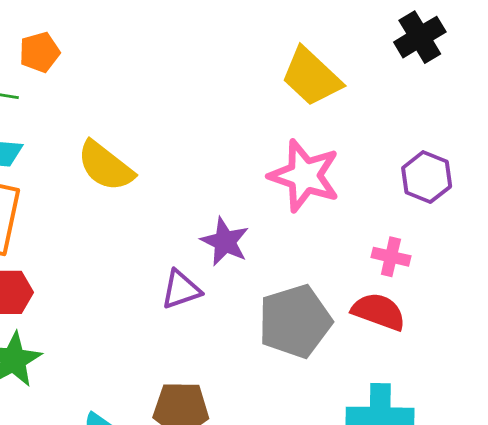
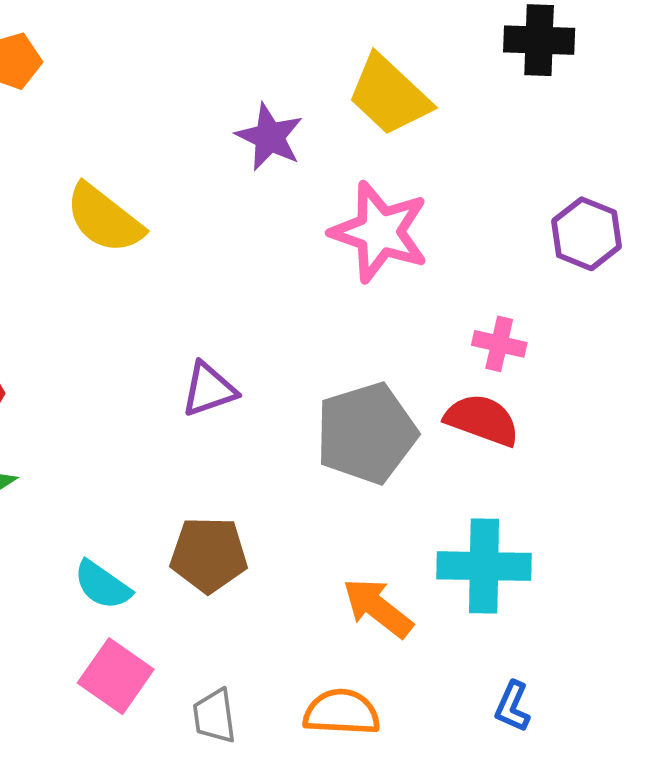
black cross: (420, 37) -> (539, 40), turned 33
purple hexagon: (427, 177) -> (587, 234), moved
purple star: (225, 242) -> (269, 137), moved

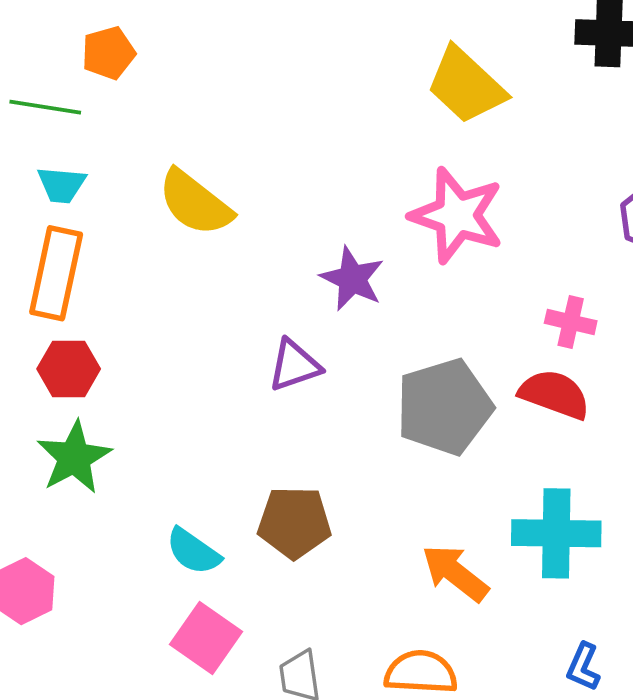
purple star: (269, 137) -> (352, 279), moved

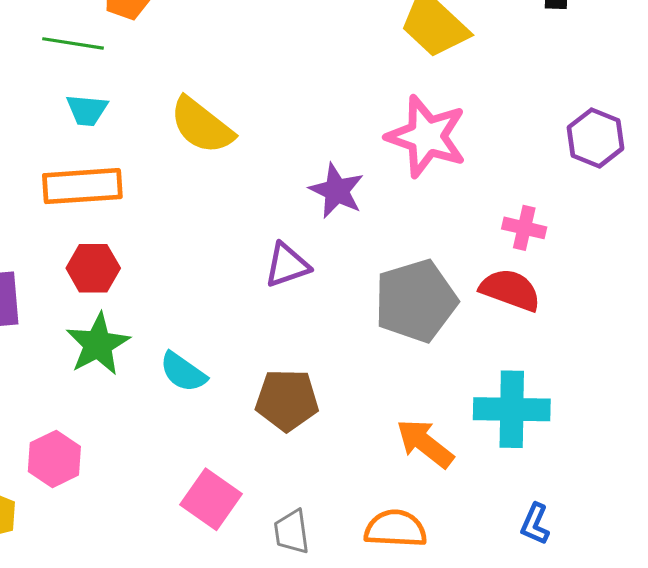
orange rectangle: (56, 273) -> (82, 186), turned 74
cyan semicircle: (193, 551) -> (183, 372), moved

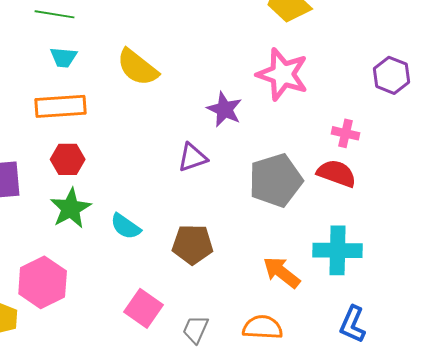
pink hexagon: (54, 459) -> (43, 282), size x1.4
blue L-shape: (535, 524) -> (353, 324), size x1.4
gray trapezoid: (292, 532) -> (196, 329), turned 32

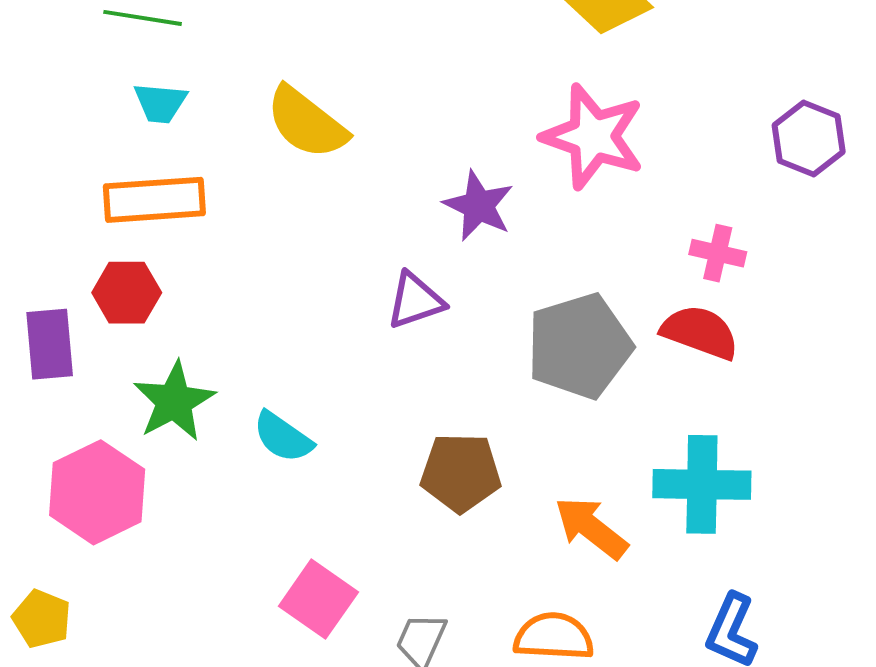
red hexagon: (68, 159) -> (127, 293), moved
brown pentagon: (193, 244) -> (461, 473), moved
pink hexagon: (43, 282) -> (97, 492), moved

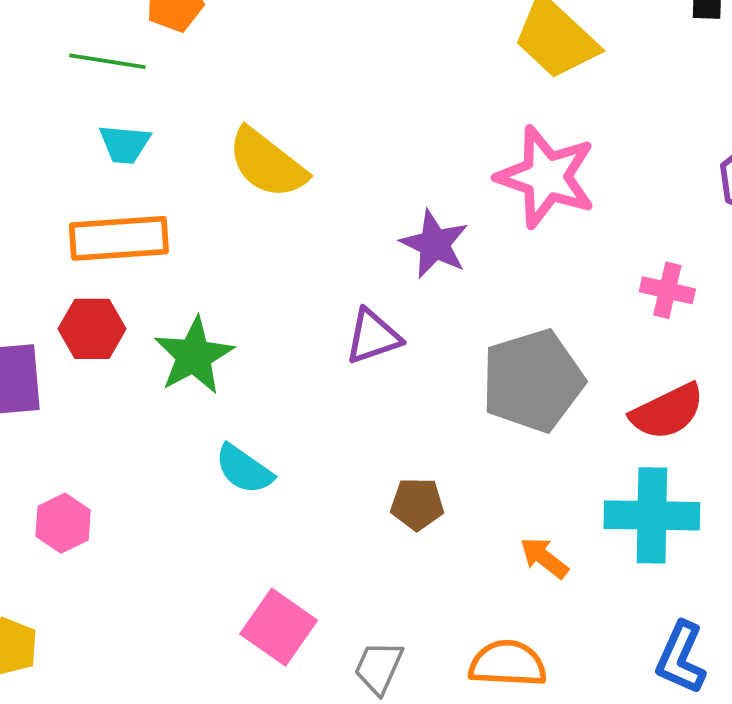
red semicircle: (700, 332) -> (667, 412), moved, turned 134
green star: (174, 401) -> (194, 356), moved
brown pentagon: (461, 473) -> (417, 504), size x0.7
pink hexagon: (97, 492) -> (63, 523), size x0.6
orange arrow: (591, 528) -> (544, 558), size x0.7

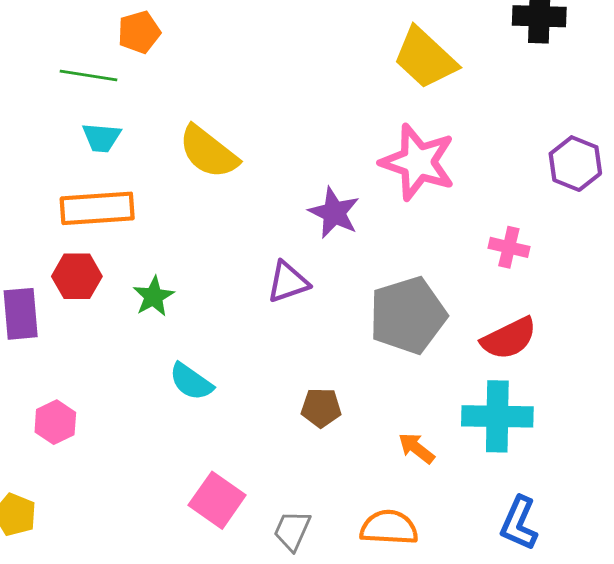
green star: (194, 356) -> (154, 296), size x0.7

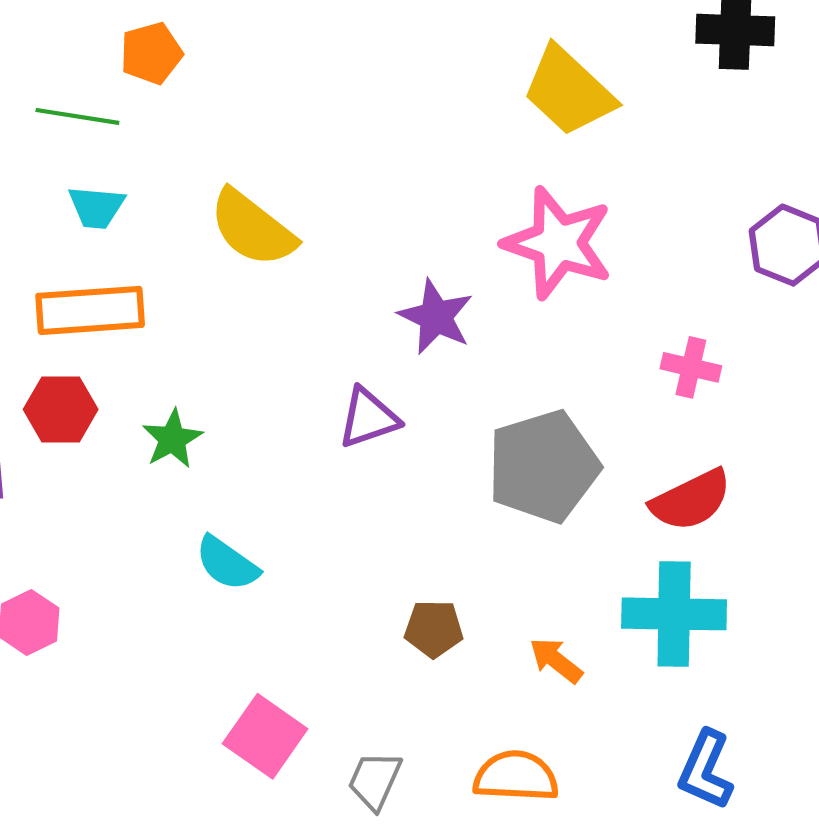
brown pentagon: (321, 408) -> (434, 629), moved

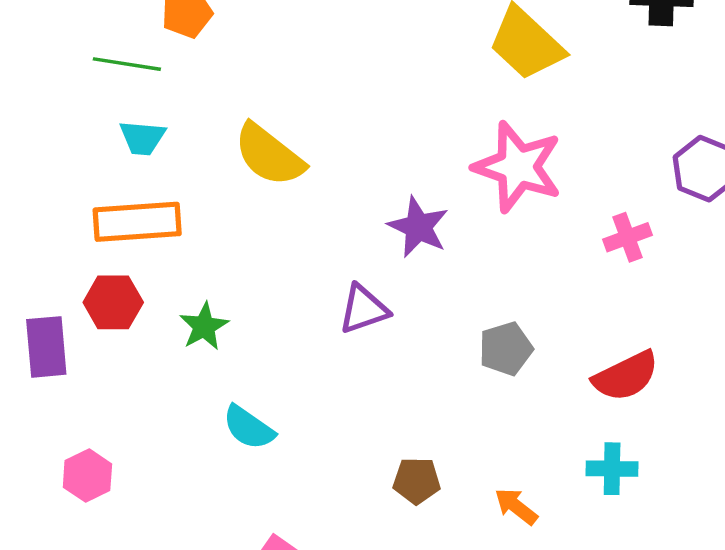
pink cross: (691, 367) -> (627, 237), moved, turned -33
gray pentagon: (543, 466) -> (506, 349), size x0.6
cyan cross: (674, 614) -> (612, 469), size x0.6

